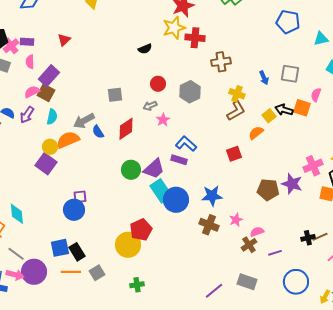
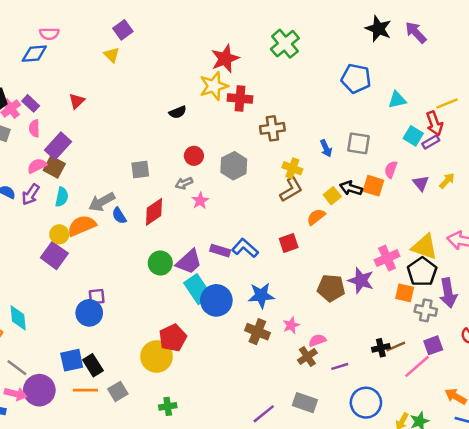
purple rectangle: (27, 42) -> (31, 103), turned 40
blue L-shape: (186, 144) -> (245, 248), moved

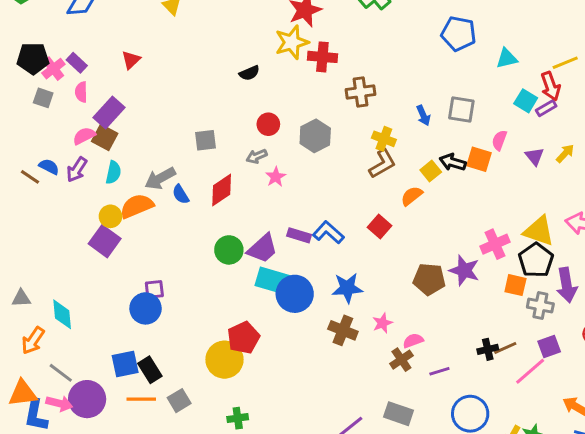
red square: (289, 243) -> (379, 227), turned -30
cyan rectangle: (198, 289) -> (273, 281), turned -40

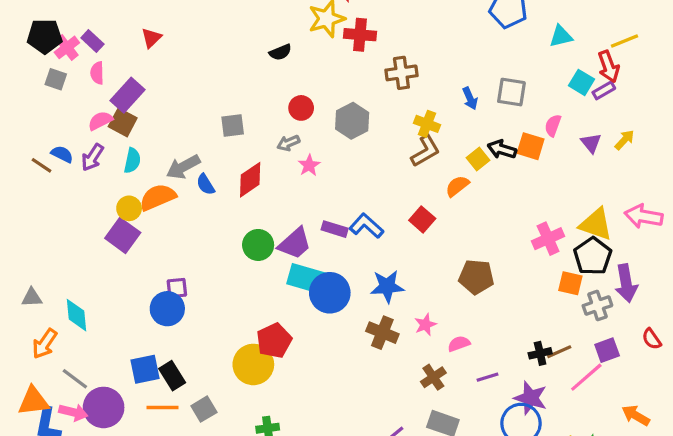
purple star: (464, 270) -> (531, 398), moved
gray cross: (540, 306) -> (597, 306), turned -30
brown cross: (401, 360) -> (433, 377), moved

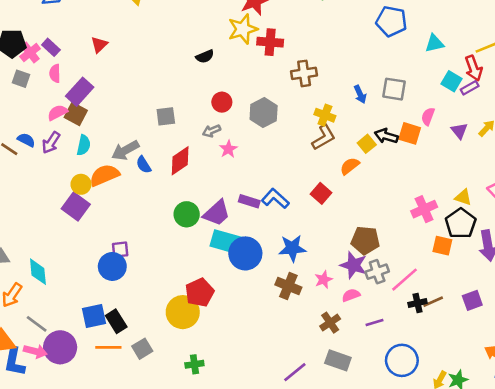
yellow triangle: (596, 224) -> (463, 197), size x0.6
gray cross: (597, 306) -> (377, 272), moved
pink line: (586, 377) -> (404, 280), moved
purple star: (531, 398) -> (354, 265), moved

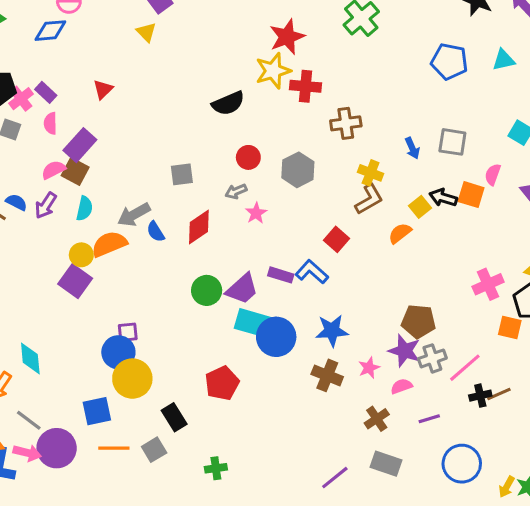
cyan triangle: (434, 43) -> (504, 60), moved
black semicircle: (205, 56) -> (228, 103), size x1.5
red square: (321, 193) -> (336, 239), moved
yellow circle: (183, 312) -> (132, 379), moved
black rectangle: (116, 321) -> (174, 417), moved

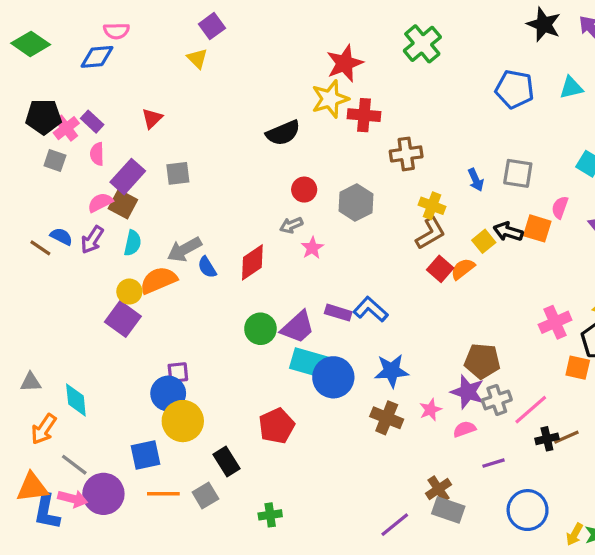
gray square: (182, 174) -> (178, 173), moved
red square: (336, 239) -> (440, 269), moved
brown cross: (377, 419) -> (439, 489), moved

